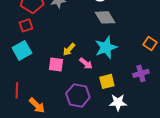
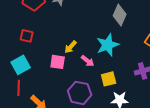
gray diamond: (105, 17) -> (120, 15), moved, turned 55
red square: (26, 25) -> (27, 36), moved, turned 32
cyan square: (22, 50) -> (21, 65), moved

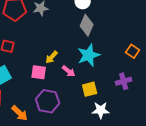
gray diamond: (120, 15) -> (87, 25), moved
purple hexagon: (80, 93) -> (48, 101), moved

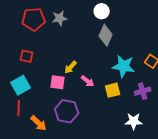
cyan star: (89, 55) -> (124, 66), moved, turned 30
yellow square: (90, 89) -> (113, 90), moved
white star: (101, 110) -> (134, 121), moved

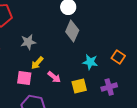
gray star: (60, 18) -> (28, 42), moved
cyan star: (124, 66) -> (90, 62), size x0.7

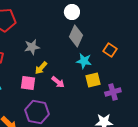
orange square: (118, 57) -> (110, 50), moved
cyan star: (90, 62) -> (84, 61), moved
yellow square: (79, 86) -> (93, 80), moved

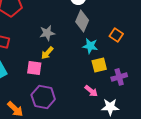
gray star: (32, 47) -> (47, 33), moved
pink arrow: (58, 82) -> (91, 91), moved

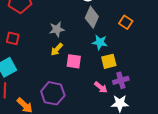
orange square: (116, 35) -> (126, 22), moved
pink square: (34, 68) -> (74, 61), moved
purple cross: (119, 77) -> (121, 80), moved

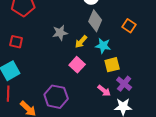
yellow arrow: (57, 49) -> (81, 42), moved
pink square: (74, 61) -> (77, 65), turned 35
purple cross: (121, 80) -> (124, 84), turned -35

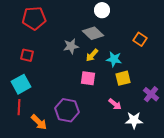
gray diamond: (95, 21) -> (93, 33), moved, turned -70
pink square: (77, 65) -> (88, 78), turned -35
purple cross: (124, 84) -> (151, 94), moved

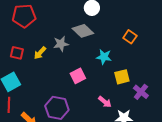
yellow arrow: (92, 55) -> (40, 53), moved
pink square: (88, 78) -> (78, 76), turned -35
yellow square: (123, 78) -> (122, 77), moved

